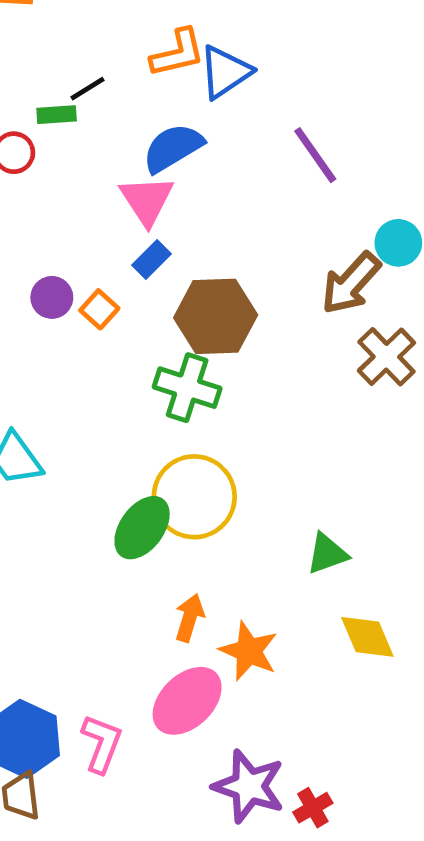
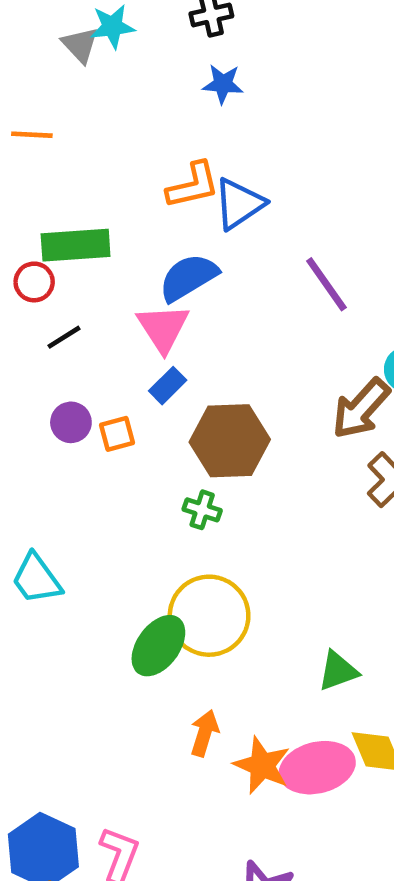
black line: (87, 89) -> (64, 337), moved
green rectangle: (57, 115) -> (76, 245), size x1.8
orange square: (99, 309) -> (117, 434), turned 33
green cross: (187, 388) -> (202, 510), size x0.6
pink ellipse: (187, 701) -> (317, 768), moved, turned 30

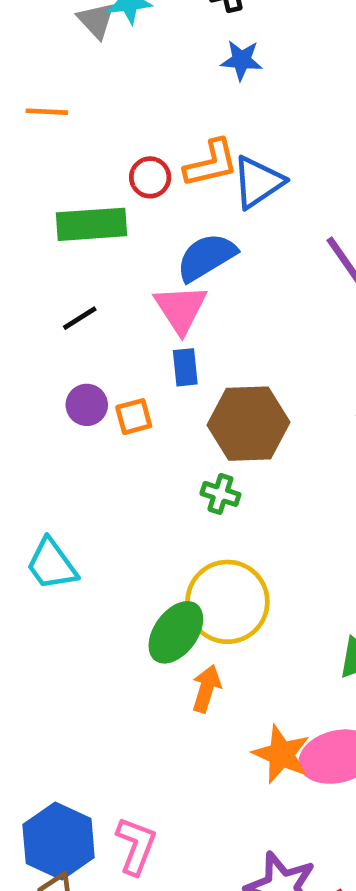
red circle: (34, 282) -> (150, 177), moved
blue rectangle: (168, 386) -> (185, 367), turned -51
orange arrow: (204, 733) -> (206, 689), moved

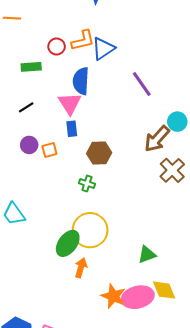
green rectangle: (91, 224) -> (31, 67), size x0.7
blue semicircle: (206, 257) -> (81, 81), turned -56
brown hexagon: (249, 424) -> (99, 153), size x0.7

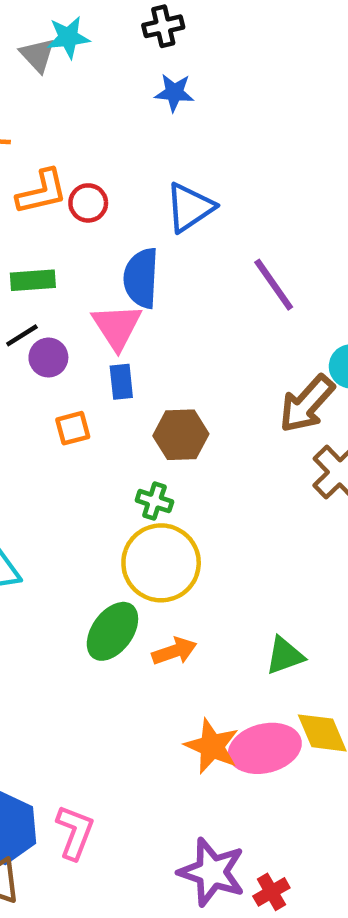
orange L-shape: (83, 40) -> (42, 192), moved
green rectangle: (31, 67) -> (33, 280), moved
purple circle: (29, 145) -> (48, 358), moved
yellow circle: (90, 230) -> (161, 563), moved
orange arrow: (81, 268) -> (174, 651), moved, turned 54

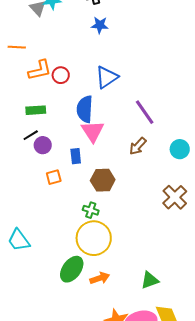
pink triangle: (117, 327) -> (93, 131), moved
brown arrow: (307, 404) -> (138, 146), moved, size x0.7

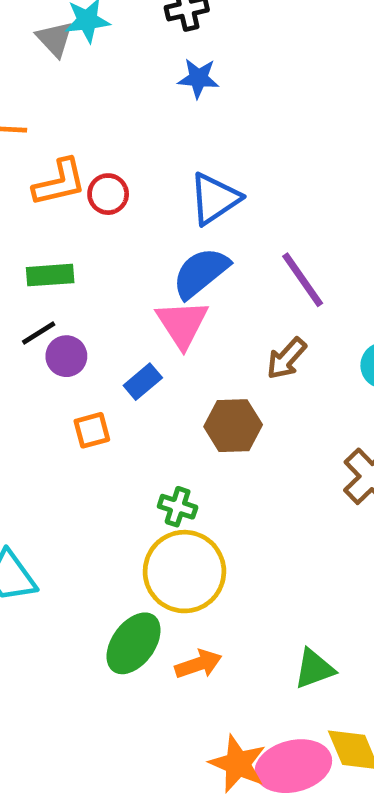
blue semicircle: (85, 109) -> (201, 273), moved, turned 48
blue rectangle: (76, 156) -> (143, 382), turned 56
brown hexagon: (103, 180) -> (233, 426), moved

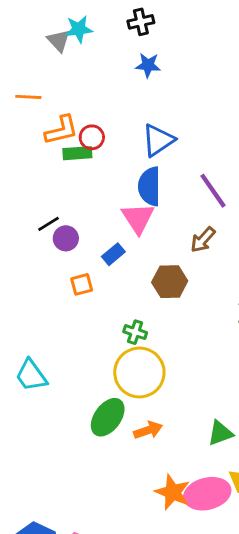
blue semicircle: (201, 273) -> (150, 186), turned -51
green rectangle: (50, 275) -> (77, 153), moved

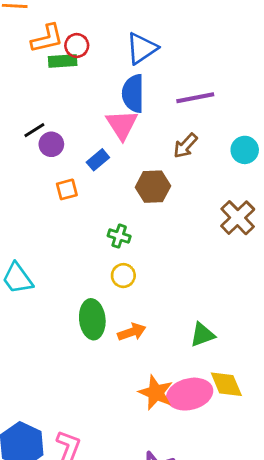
purple line: (213, 191) -> (195, 98), turned -66
yellow circle: (139, 372) -> (123, 276), size x0.5
green ellipse: (108, 417) -> (92, 319), turned -42

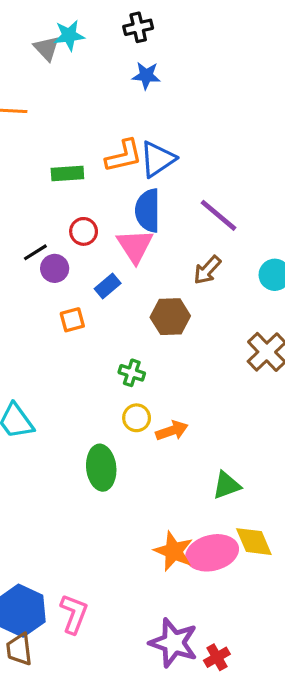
orange L-shape: (47, 38) -> (124, 156), moved
red circle: (77, 45) -> (84, 231), moved
purple line: (195, 98) -> (219, 215), turned 51
orange arrow: (132, 332) -> (172, 431), moved

